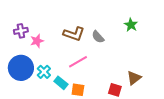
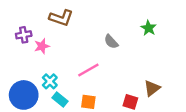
brown L-shape: (74, 34) -> (61, 18), moved
blue circle: (21, 68) -> (24, 95), moved
cyan rectangle: (61, 83) -> (60, 100), moved

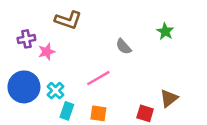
blue circle: (24, 95) -> (24, 87), moved
cyan rectangle: (60, 100) -> (67, 111), turned 70

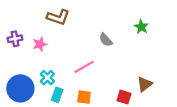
purple cross: (26, 39) -> (15, 39), moved
blue circle: (24, 87) -> (20, 88), moved

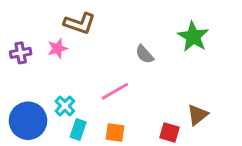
green star: (141, 27) -> (193, 37), size x1.5
pink star: (40, 44) -> (57, 48), moved

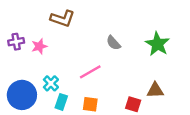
green star: (193, 37) -> (157, 44), moved
pink star: (57, 48) -> (39, 46), moved
brown triangle: (198, 115) -> (155, 90), turned 36

